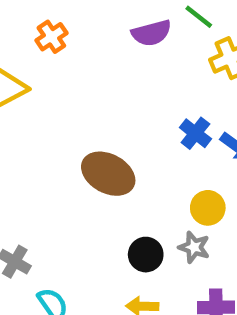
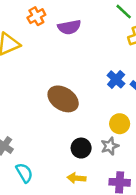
purple semicircle: (151, 33) -> (69, 27), moved
gray star: (194, 247) -> (110, 146), turned 30

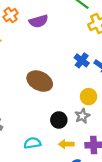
cyan semicircle: (24, 173) -> (32, 143), moved, turned -63
yellow arrow: (77, 178) -> (66, 144), moved

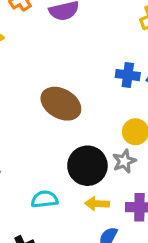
blue cross: (82, 60) -> (128, 75), turned -32
black circle: (59, 120) -> (87, 166), size x1.5

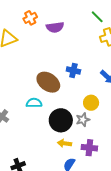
blue cross: (128, 75) -> (73, 70), moved
cyan semicircle: (45, 199) -> (34, 103), moved

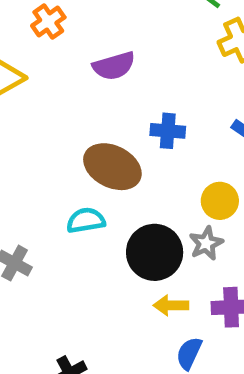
purple semicircle: (55, 27) -> (114, 66), moved

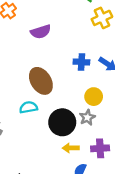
blue cross: (168, 131) -> (81, 62), moved
brown ellipse: (112, 167) -> (41, 81), turned 32

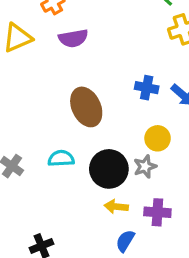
purple semicircle: (41, 32) -> (73, 38), moved
cyan semicircle: (28, 107) -> (61, 158), moved

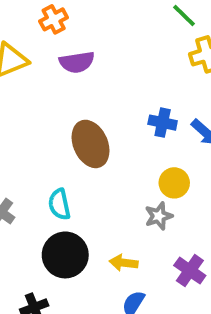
cyan semicircle: (61, 158) -> (59, 204), turned -100
black circle: (109, 169) -> (65, 255), moved
purple cross: (157, 212) -> (190, 271), moved, turned 30

